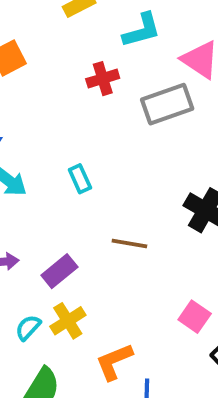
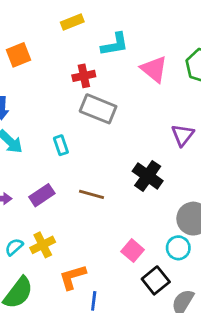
gray rectangle: (167, 104) -> (98, 109), moved, turned 36
purple rectangle: (59, 271) -> (42, 195), moved

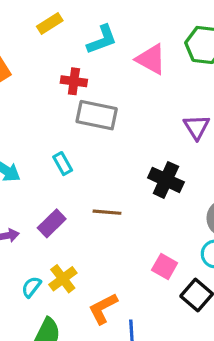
red cross: (84, 76) -> (74, 81), turned 30

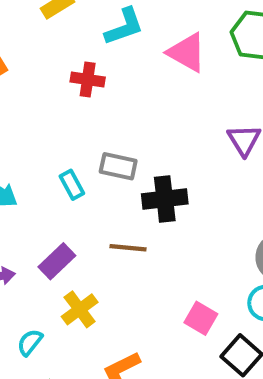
gray rectangle: (97, 115) -> (118, 166), moved, size x0.7
black cross: (166, 180) -> (165, 199), moved, turned -32
yellow cross: (63, 279) -> (80, 309), moved

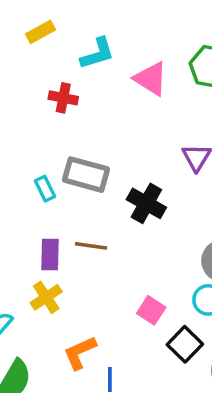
gray rectangle: (118, 166) -> (86, 175), size x1.4
black cross: (165, 199) -> (146, 203), moved, turned 33
purple rectangle: (57, 261) -> (50, 255), moved, turned -48

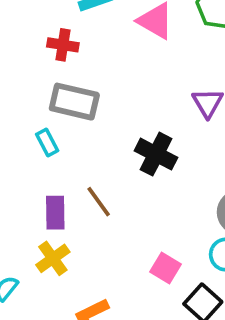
gray rectangle: (86, 175) -> (74, 102), moved
brown line: (91, 246) -> (99, 202), turned 48

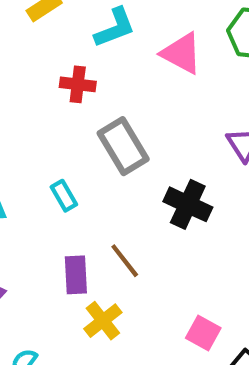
gray rectangle: (74, 102) -> (123, 146), moved, turned 48
yellow cross: (53, 258) -> (103, 321), moved

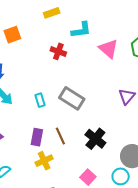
gray rectangle: (123, 146) -> (72, 98), moved, turned -40
black cross: (188, 204) -> (95, 139), moved

